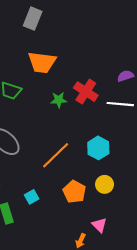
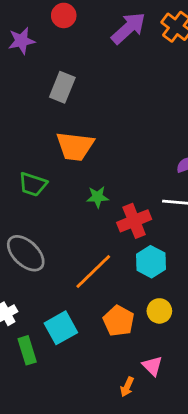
red cross: (86, 92) -> (134, 221), moved, turned 35
cyan square: (32, 197) -> (61, 328), size x1.6

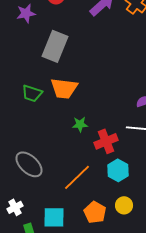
gray rectangle: (62, 87) -> (55, 46), size x1.4
green trapezoid: (33, 184) -> (32, 93), moved
cyan square: (61, 328) -> (54, 217), turned 30

